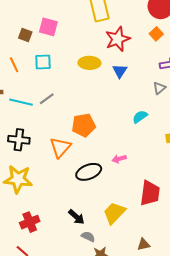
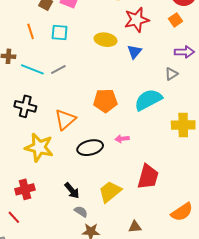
cyan semicircle: (140, 117) -> (148, 100), size x1.8
orange pentagon: (84, 125) -> (105, 101), moved
yellow star: (18, 179) -> (39, 147), moved

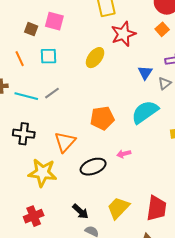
yellow ellipse: (105, 40) -> (95, 58), turned -55
blue triangle: (134, 52) -> (145, 73), moved
red trapezoid: (148, 177) -> (157, 208), moved

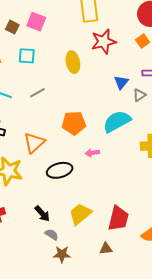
yellow ellipse: (95, 58) -> (73, 62), turned -55
gray line: (52, 93) -> (37, 93), moved
pink arrow: (124, 154) -> (92, 153), moved

